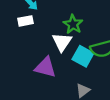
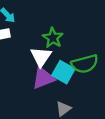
purple triangle: (45, 67) -> (43, 78), moved, turned -35

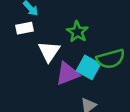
white triangle: (41, 57) -> (49, 51), moved

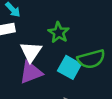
purple triangle: (68, 74) -> (31, 72), moved

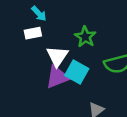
cyan square: (69, 67) -> (77, 72), moved

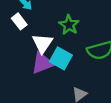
white rectangle: (33, 33) -> (19, 21), turned 63

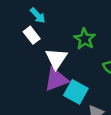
cyan square: (61, 58) -> (76, 92), moved

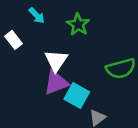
white rectangle: (32, 35) -> (13, 40), moved
green star: (85, 39) -> (78, 24), moved

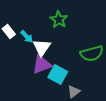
cyan arrow: (37, 15) -> (27, 37), moved

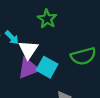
cyan square: (58, 75) -> (47, 67), moved

